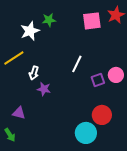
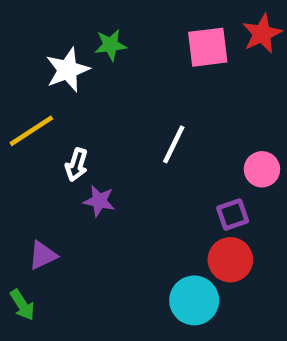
purple square: (98, 80) -> (233, 214), moved
purple triangle: (19, 113) -> (43, 255), turned -40

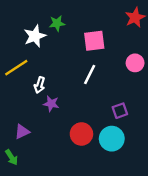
pink square: (208, 47) -> (94, 41), moved
pink circle: (262, 169) -> (135, 63), moved
red circle: (230, 260) -> (81, 134), moved
cyan circle: (194, 300) -> (112, 139), moved

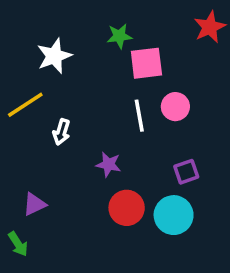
green star: (57, 23) -> (119, 36), moved
pink circle: (135, 63) -> (175, 107), moved
white line: (90, 75) -> (139, 116), turned -36
purple star: (51, 104) -> (108, 164), moved

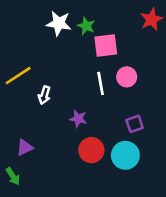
green star: (119, 36) -> (86, 26), turned 30
white star: (54, 56) -> (59, 23), moved, turned 30

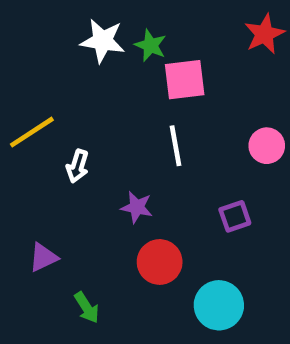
pink circle: (127, 77) -> (267, 146), moved
cyan circle: (125, 155) -> (219, 305), moved
green arrow: (13, 176) -> (87, 308), moved

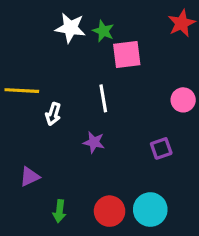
yellow line: (32, 132) -> (22, 91), turned 36
white line: (176, 146) -> (103, 98), moved
red circle: (160, 262) -> (110, 211), moved
green arrow: (87, 308) -> (59, 211), turned 40

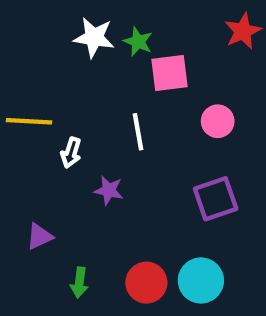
pink circle: (183, 100) -> (218, 121), moved
purple star: (94, 142) -> (109, 190), moved
purple square: (161, 148) -> (216, 199), size x1.5

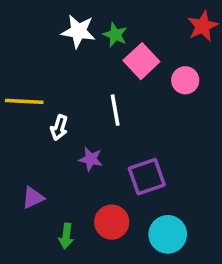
pink square: (169, 73) -> (141, 61), turned -36
pink circle: (218, 121) -> (185, 80), moved
purple square: (216, 199) -> (147, 177), moved
red circle: (146, 283) -> (112, 222), moved

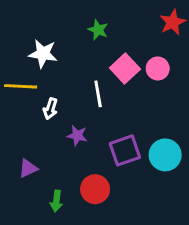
white star: (78, 31) -> (43, 54), moved
pink square: (141, 61) -> (125, 68), moved
cyan circle: (168, 234) -> (165, 155), moved

